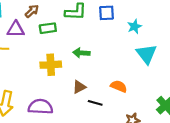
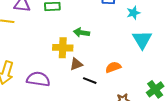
yellow cross: (51, 65) -> (63, 48), moved
orange semicircle: (119, 86) -> (113, 67), turned -49

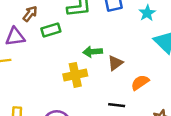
brown triangle: (76, 64) -> (115, 63), moved

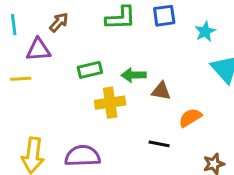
green rectangle: (51, 30) -> (90, 70), moved
brown triangle: (115, 63) -> (161, 91), turned 42

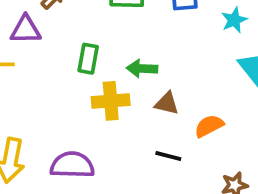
green rectangle: (90, 70) -> (88, 59), turned -70
brown triangle: (161, 91) -> (167, 103), moved

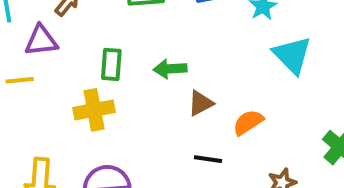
yellow cross: (111, 101) -> (94, 110), moved
brown triangle: (167, 103) -> (200, 103), turned -35

